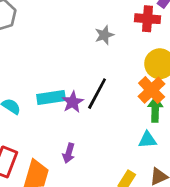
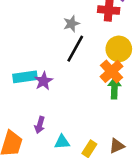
black line: (97, 94) -> (75, 49), moved
cyan triangle: (147, 140) -> (62, 142), moved

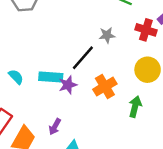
black line: (75, 49) -> (83, 58), moved
orange cross: (111, 71) -> (105, 87), moved

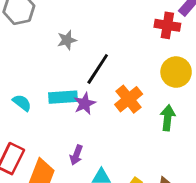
gray star: (107, 35) -> (67, 40), moved

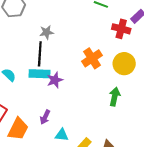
black line: (98, 69) -> (40, 54), moved, turned -35
orange cross: (129, 99) -> (92, 58), moved

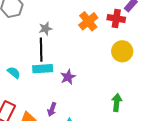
orange cross: (92, 58) -> (88, 21), moved
purple star: (55, 80) -> (68, 77), moved
green arrow: (115, 97) -> (117, 102), moved

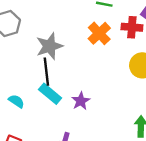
gray star: (45, 29) -> (49, 46), size x1.6
cyan rectangle: (43, 69) -> (50, 94), turned 48

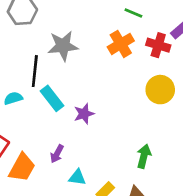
black line: (46, 72) -> (35, 71), moved
cyan semicircle: (16, 101) -> (13, 98), turned -63

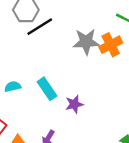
gray star: (63, 46) -> (86, 42), moved
black line: (35, 71) -> (40, 27), moved, turned 48

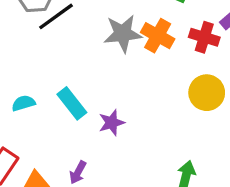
orange cross: (111, 45) -> (158, 36), turned -30

